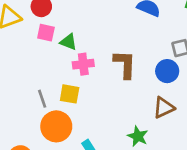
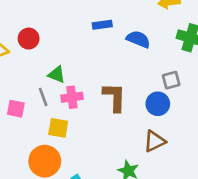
pink square: (46, 33) -> (16, 109), moved
gray line: (42, 99) -> (43, 97), moved

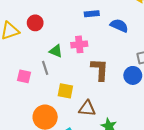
pink cross: (72, 97) -> (79, 44), moved
yellow square: (58, 128) -> (65, 91), moved
brown triangle: (155, 141) -> (87, 108), moved, turned 30

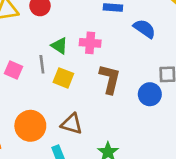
yellow square: (65, 91) -> (63, 78), moved
brown triangle: (87, 108) -> (72, 124), moved

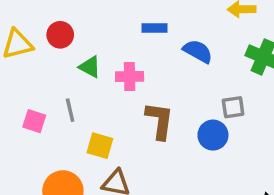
green triangle: (59, 46) -> (90, 67), moved
yellow square: (63, 78) -> (100, 146), moved

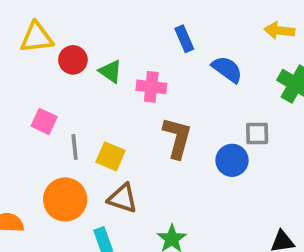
blue rectangle: (154, 28) -> (184, 39), turned 60
red circle: (60, 35) -> (73, 60), moved
gray line: (70, 110) -> (75, 147), moved

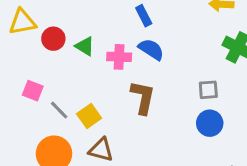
blue semicircle: (227, 69) -> (151, 49), moved
gray line: (75, 147) -> (59, 110), turned -35
yellow square: (110, 156) -> (89, 116), turned 35
blue circle: (232, 160) -> (210, 123), moved

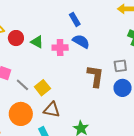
brown L-shape: (143, 97) -> (95, 76), moved

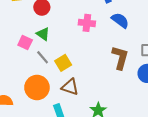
blue semicircle: (81, 41) -> (120, 20), moved
green triangle: (37, 42) -> (43, 34), moved

